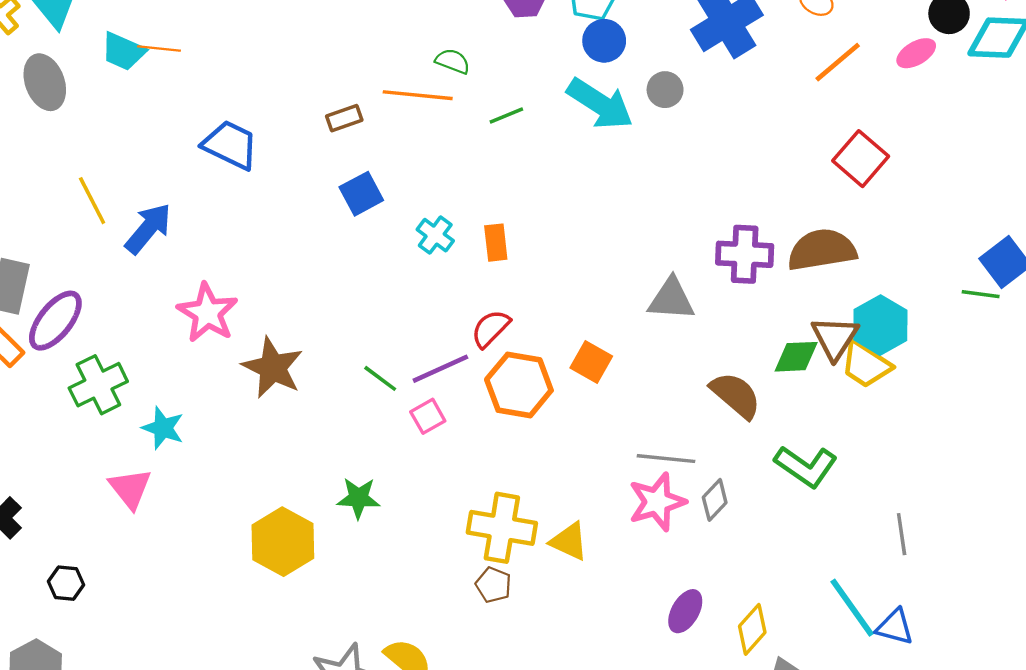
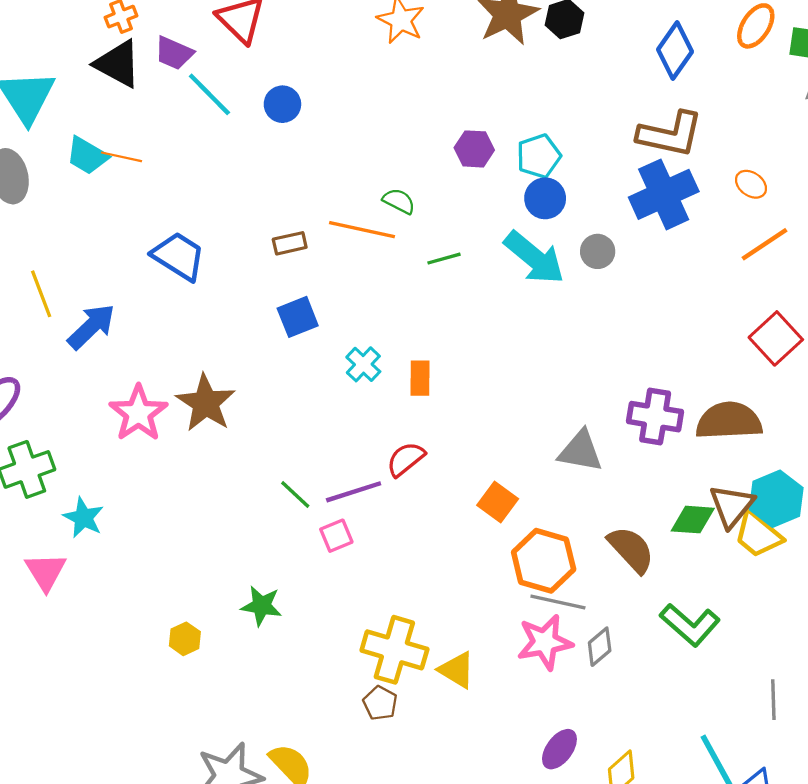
brown star: (273, 368) -> (206, 403), moved
orange hexagon: (519, 385) -> (544, 561), moved
yellow hexagon: (283, 542) -> (185, 639), size x0.5

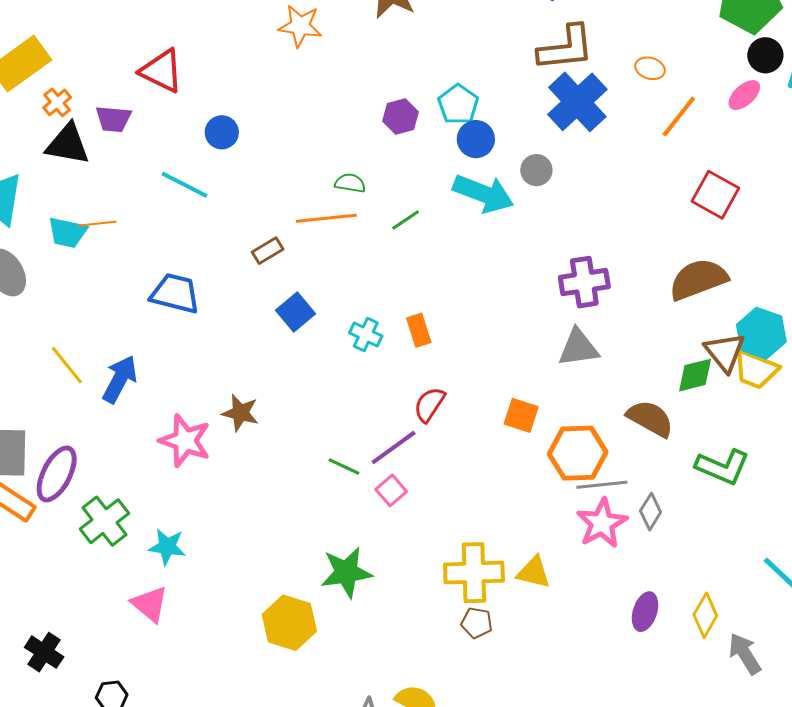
cyan line: (209, 94) -> (184, 185), moved
brown star: (206, 403) -> (240, 413), size x0.7
purple cross: (655, 417) -> (584, 282), moved
green star: (261, 606) -> (346, 572), size x1.4
yellow hexagon: (185, 639) -> (289, 623), size x1.8

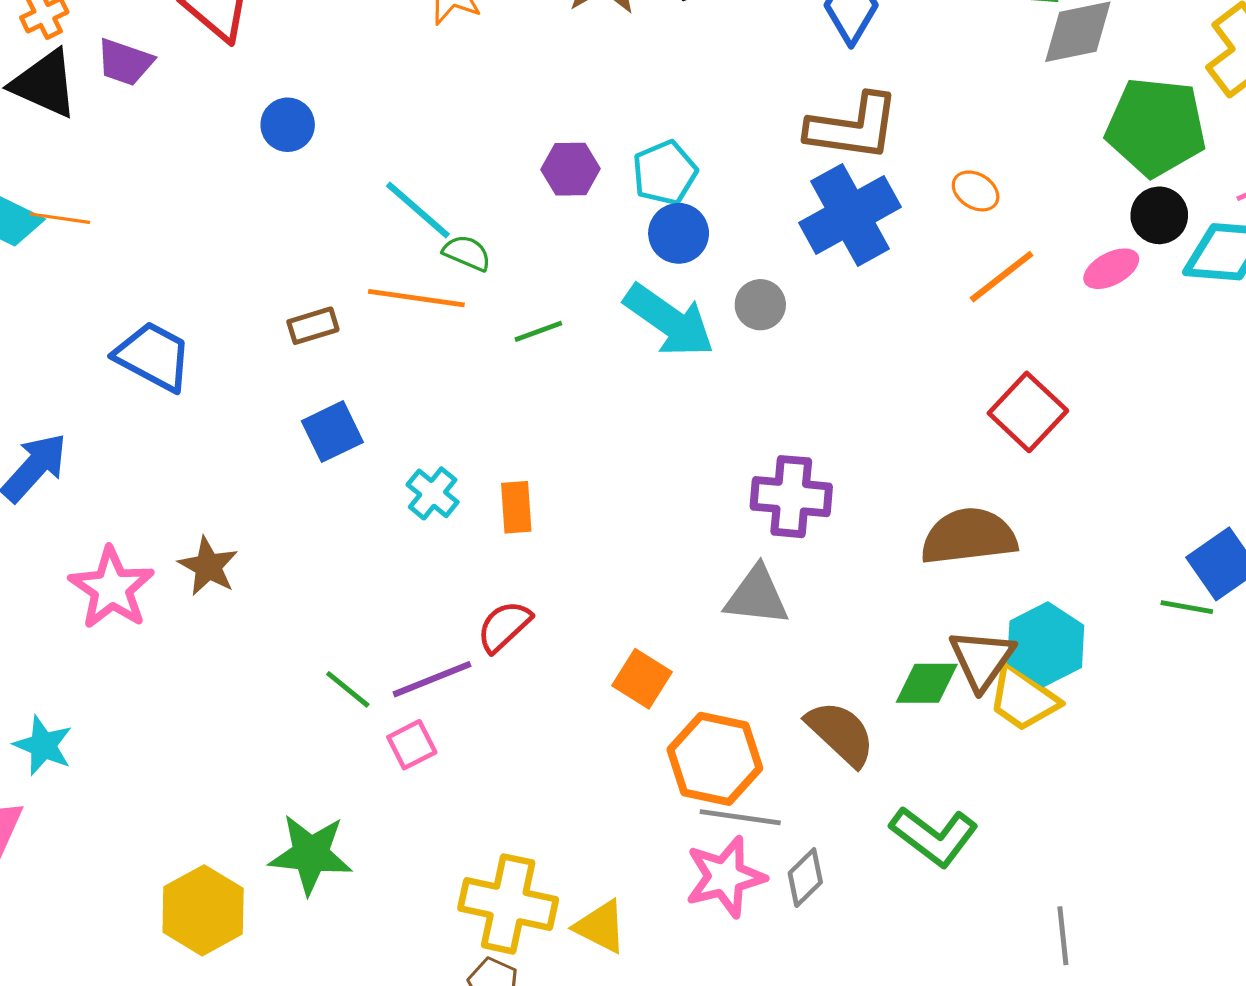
cyan line: (184, 185) -> (418, 210), moved

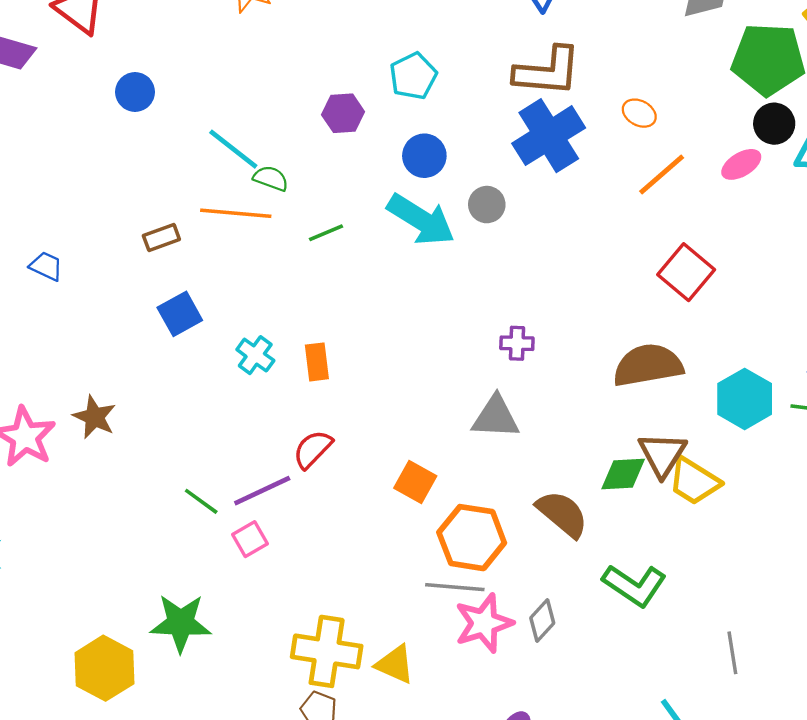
cyan pentagon: (665, 173) -> (413, 76), moved
blue trapezoid: (153, 356) -> (46, 266), size x0.6
purple cross: (791, 497) -> (517, 343), size x0.6
cyan hexagon: (1046, 644) -> (745, 399), moved
gray line: (740, 817) -> (455, 587), moved

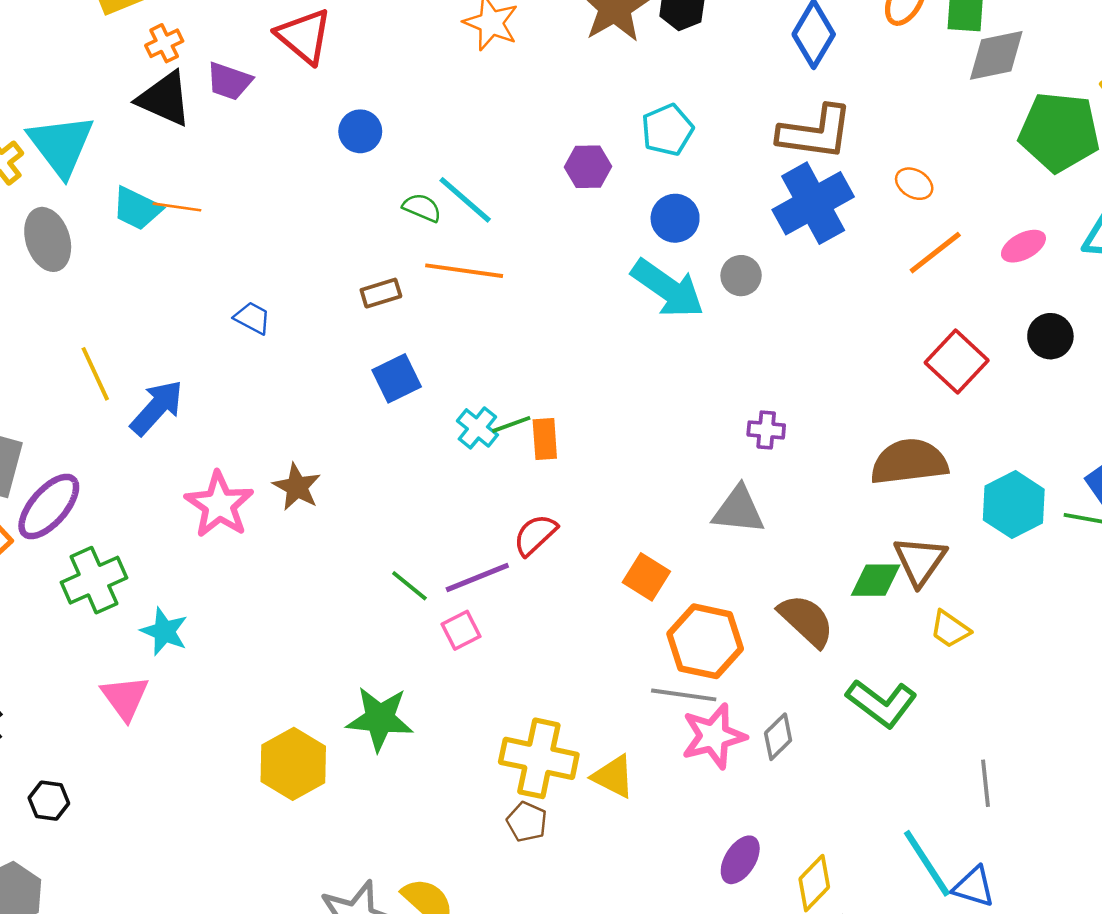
black circle: (774, 124) -> (1050, 336), moved
green semicircle: (271, 178) -> (422, 208), moved
green line: (326, 233) -> (511, 424), moved
yellow trapezoid: (694, 481) -> (950, 629), moved, size x0.7

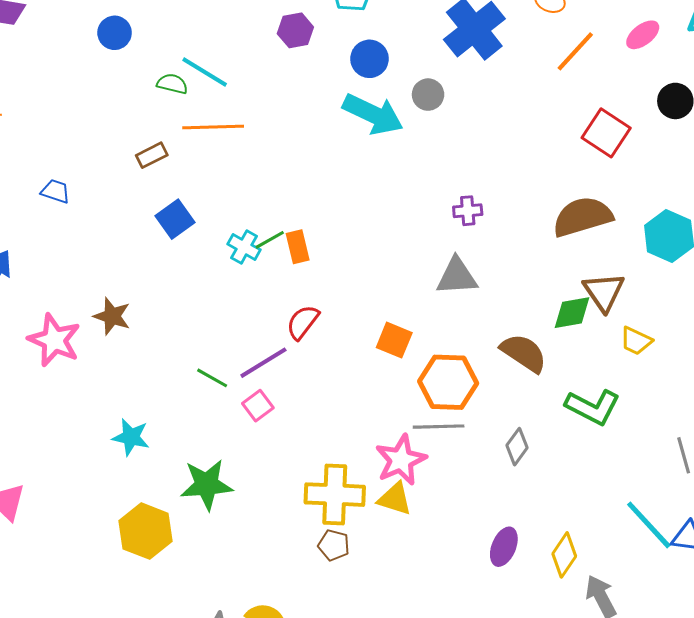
cyan star: (164, 631) -> (131, 437), moved
pink star: (714, 736) -> (401, 460), moved

